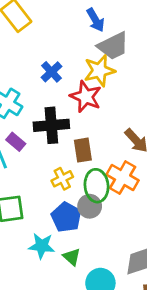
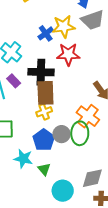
yellow star: (99, 71) -> (64, 27), moved
red star: (86, 97) -> (68, 54), turned -30
brown rectangle: (83, 150) -> (45, 93), moved, size x1.4
green ellipse: (97, 186) -> (80, 133), moved

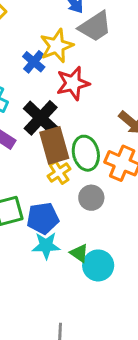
black cross: (41, 72) -> (41, 118), turned -35
green ellipse: (80, 133) -> (86, 153), moved
blue pentagon: (44, 140) -> (43, 218), moved, turned -30
cyan circle: (63, 191) -> (98, 265), moved

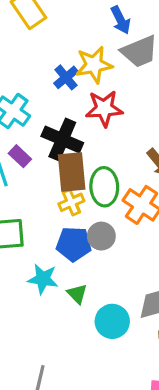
black cross: (41, 118) -> (62, 140), turned -30
blue pentagon: (43, 218) -> (74, 244), moved
cyan circle: (98, 265) -> (112, 321), moved

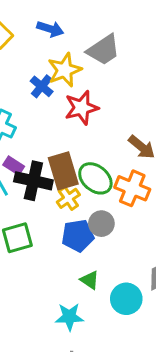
blue arrow: (121, 20) -> (50, 29), moved, turned -35
black cross: (62, 140) -> (33, 181), moved
green ellipse: (104, 187) -> (95, 178), turned -36
cyan star: (43, 279) -> (69, 317), moved

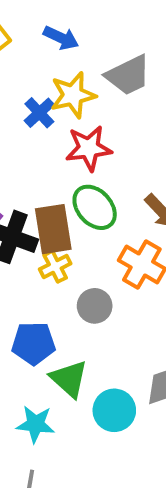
green ellipse: (95, 178) -> (95, 207), moved
blue pentagon: (78, 236) -> (33, 343), moved
green triangle: (90, 280) -> (69, 379), size x1.5

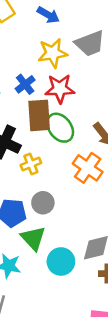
blue cross: (39, 113) -> (25, 84), moved
brown rectangle: (53, 229) -> (39, 115), moved
gray circle: (95, 306) -> (43, 203), moved

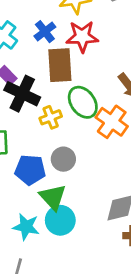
green ellipse: (60, 128) -> (83, 102), moved
cyan circle: (61, 261) -> (60, 220), moved

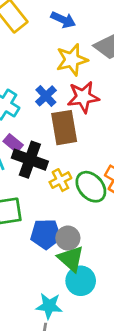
green ellipse: (83, 102) -> (91, 187), moved
gray circle: (63, 159) -> (68, 238), moved
cyan star: (26, 227) -> (49, 306), moved

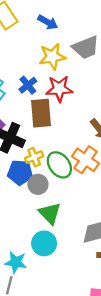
blue pentagon: (46, 234) -> (20, 172), moved
gray circle: (68, 238) -> (38, 184), moved
green triangle: (71, 259) -> (50, 213), moved

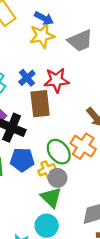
yellow star: (52, 57) -> (42, 36), moved
yellow cross: (34, 157) -> (47, 170), moved
gray circle: (38, 184) -> (58, 178), moved

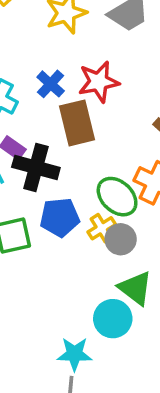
green triangle: (51, 197) -> (135, 288), moved

